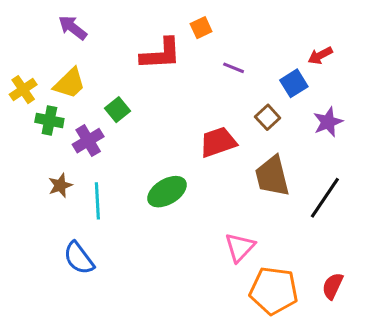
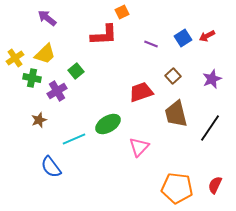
orange square: (201, 28) -> (122, 12), moved
blue square: (294, 83) -> (183, 38), moved
cyan line: (97, 201) -> (74, 139), moved, turned 70
pink triangle: (240, 247) -> (139, 147), moved

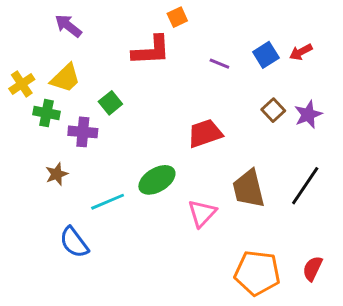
brown square: (173, 76) -> (273, 110), moved
purple cross: (57, 91) -> (83, 132), turned 36
brown trapezoid: (176, 114) -> (249, 189), moved

